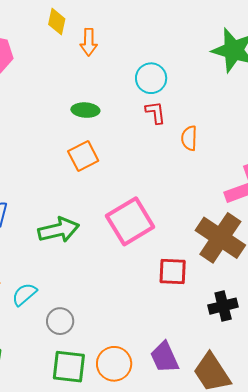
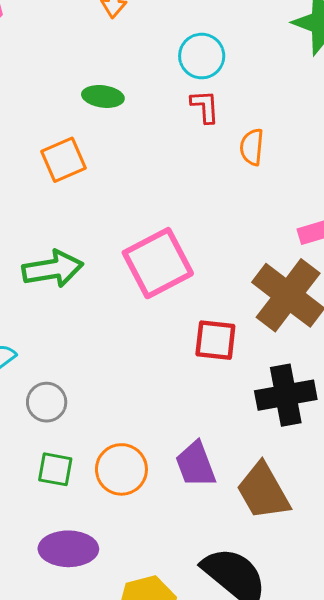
orange square: (83, 156) -> (63, 160), moved
black cross: (223, 306) -> (286, 395), size x1.4
green square: (69, 367) -> (55, 469), size x0.7

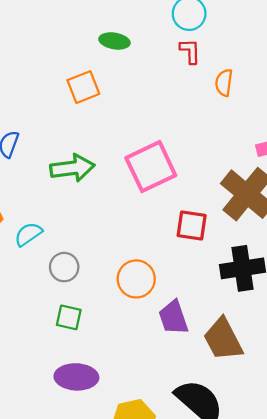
orange circle: (121, 469) -> (136, 279), moved

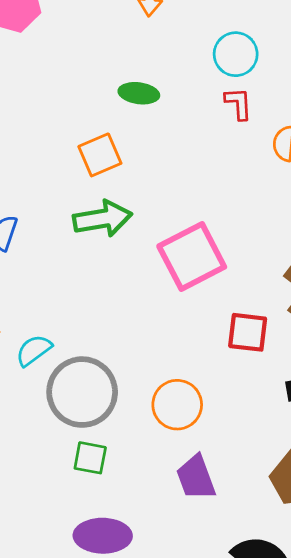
green arrow: (72, 168) -> (102, 219), moved
gray circle: (64, 267) -> (82, 392), size x1.8
purple trapezoid: (173, 318) -> (196, 477), moved

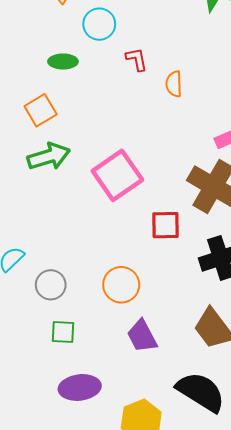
cyan circle: (236, 54) -> (99, 24), moved
gray circle: (82, 392) -> (51, 285), size x0.6

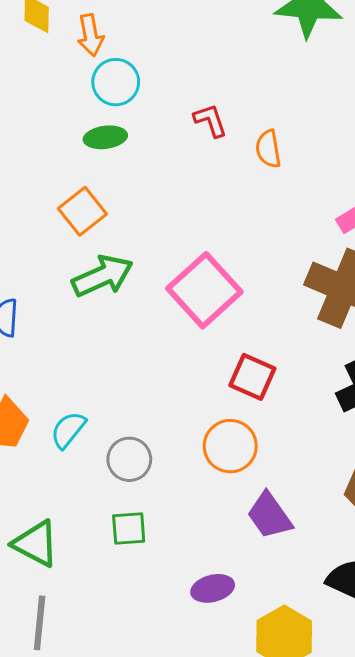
cyan circle: (99, 24) -> (116, 82), moved
red square: (166, 225) -> (252, 377), moved, turned 32
green square: (63, 332) -> (129, 528), moved
purple ellipse: (80, 387) -> (213, 588), moved, size x0.7

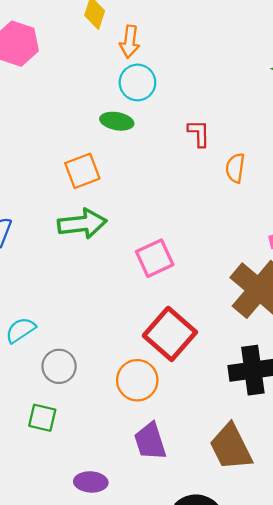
pink square: (204, 290) -> (155, 258), size x0.7
red square: (252, 377) -> (170, 334), size x1.4

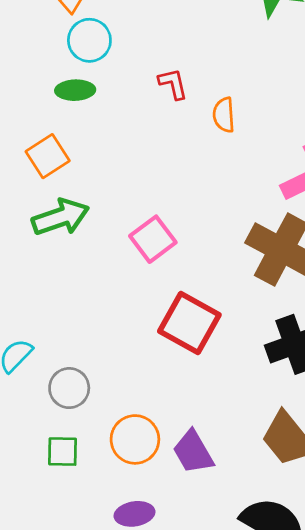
orange circle: (137, 380) -> (135, 439), moved

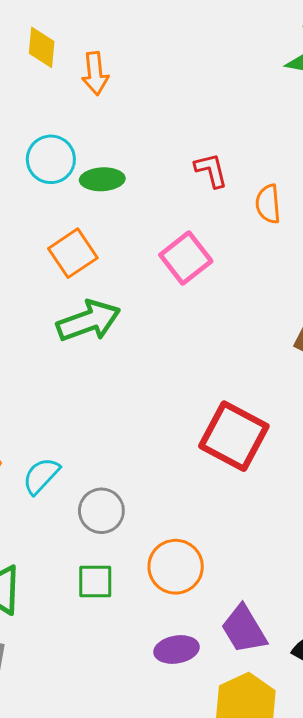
cyan circle: (89, 40) -> (51, 159), moved
pink square: (153, 239) -> (186, 258), moved
purple trapezoid: (193, 452) -> (244, 629), moved

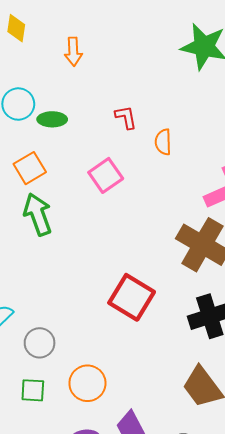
orange arrow: (95, 73) -> (73, 52), moved
green arrow: (88, 321) -> (38, 214), turned -93

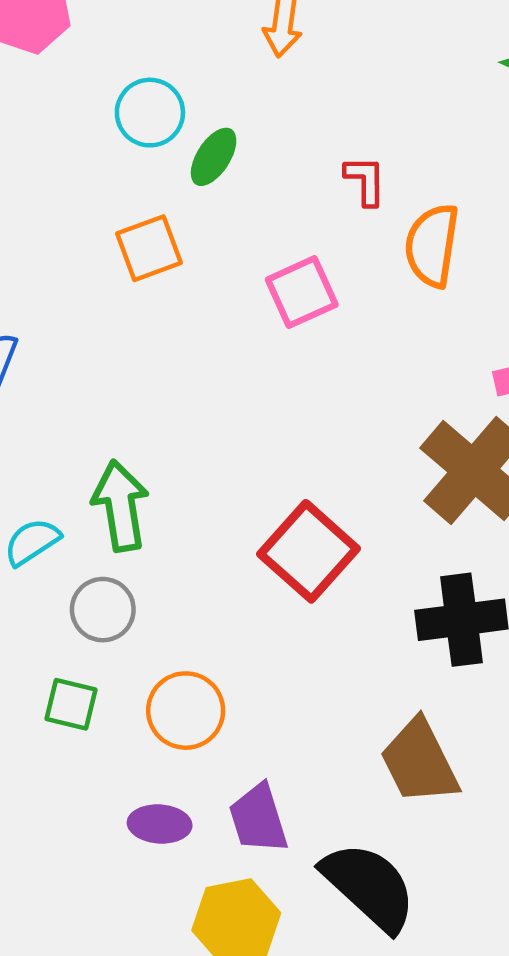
green ellipse: (52, 119) -> (214, 157), turned -68
orange semicircle: (163, 142) -> (432, 245), size x1.5
green arrow: (38, 214) -> (121, 506), moved

